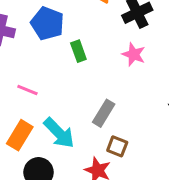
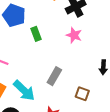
brown square: (117, 146) -> (82, 94), moved

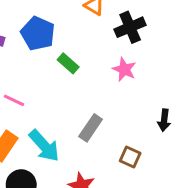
green rectangle: (36, 34) -> (68, 63), turned -32

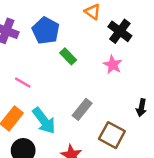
black cross: (130, 27) -> (120, 31), turned -35
brown square: (130, 157) -> (112, 135), size x1.5

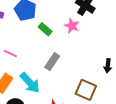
pink star: (113, 65) -> (72, 26), moved
gray rectangle: (82, 109) -> (52, 62), moved

